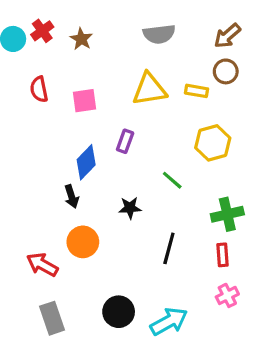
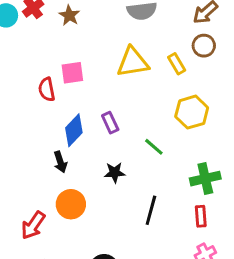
red semicircle: (39, 89) -> (47, 89), moved
yellow rectangle: (196, 91) -> (177, 64), turned 50
purple rectangle: (125, 141) -> (110, 123), moved, turned -45
red arrow: (42, 265) -> (33, 225), turned -84

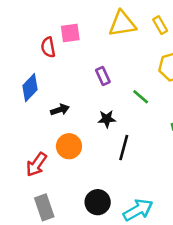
blue diamond: (74, 130) -> (30, 88), moved
black arrow: (60, 162) -> (60, 110), turned -90
black line: (151, 210) -> (124, 148), moved

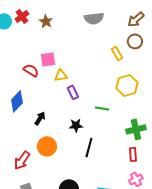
yellow triangle: (122, 24) -> (61, 75), moved, size x0.6
red semicircle: (48, 47) -> (31, 70), turned 133
green line: (141, 97) -> (102, 108), turned -32
black arrow: (60, 110) -> (40, 118), turned -40

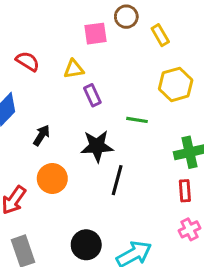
brown circle: (135, 41) -> (126, 17), moved
pink square: (48, 59) -> (95, 34), moved
black star: (76, 125) -> (97, 146), size x1.5

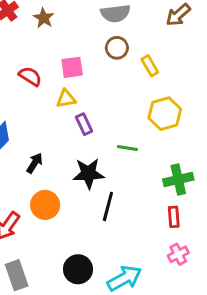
pink square: (95, 34) -> (72, 67), moved
red semicircle: (28, 61) -> (30, 76), moved

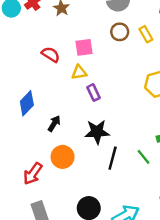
yellow rectangle: (150, 66) -> (146, 34), moved
green line: (127, 148) -> (144, 157), moved, turned 42

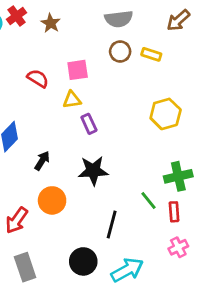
yellow rectangle: (146, 34) -> (151, 54), turned -42
black line: (113, 158) -> (112, 225), moved

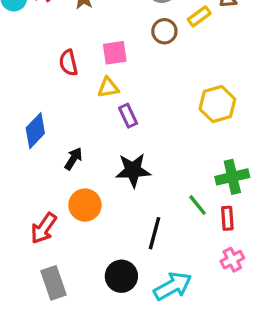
yellow rectangle: (151, 54) -> (199, 16), moved, turned -54
red semicircle: (38, 78) -> (68, 63), turned -135

